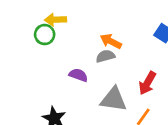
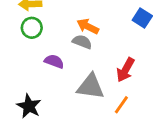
green circle: (45, 35) -> (32, 28), moved
gray semicircle: (105, 56) -> (82, 42), turned 36

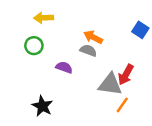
green circle: (32, 28) -> (34, 46), moved
gray triangle: (91, 87) -> (110, 84), moved

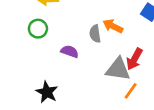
orange arrow: (93, 37) -> (113, 26), moved
gray semicircle: (88, 50) -> (95, 34), turned -119

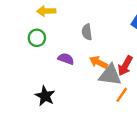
orange arrow: (113, 26) -> (99, 62), moved
gray semicircle: (95, 34) -> (87, 32), moved

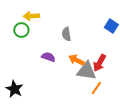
green circle: (37, 38) -> (21, 30), moved
black star: (45, 96) -> (14, 89), moved

